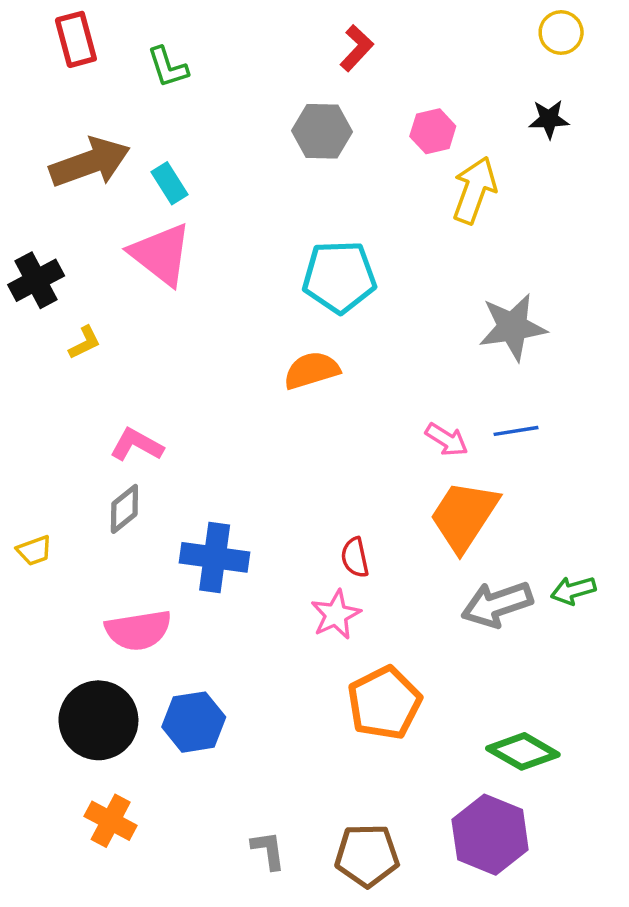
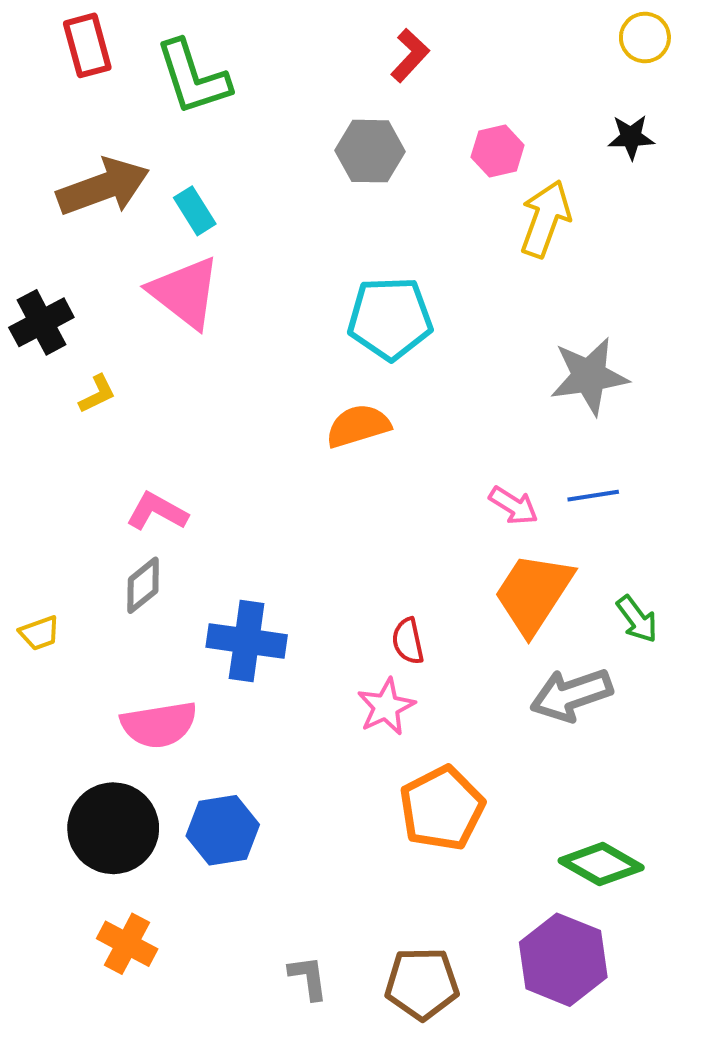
green L-shape: (168, 67) -> (193, 77), size x1.6
green arrow: (573, 590) -> (637, 619), moved, turned -111

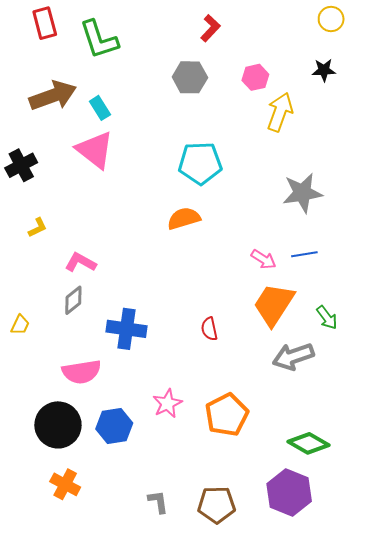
yellow L-shape: (97, 394) -> (38, 228), moved
yellow trapezoid: (39, 633) -> (20, 325), turned -45
pink star: (386, 707) -> (167, 404), moved

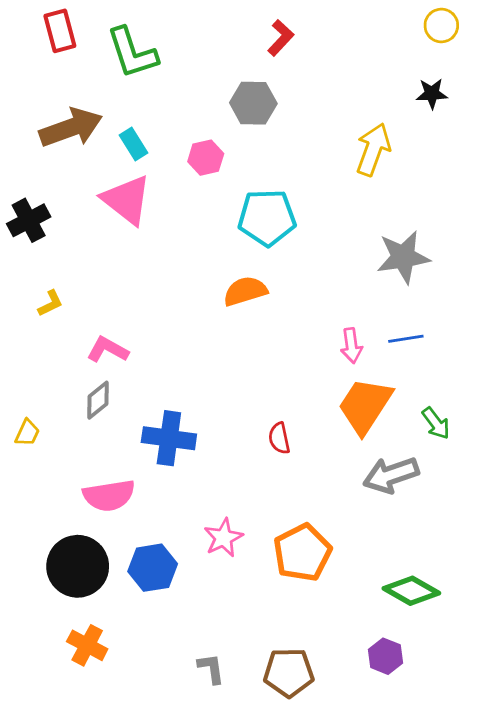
pink hexagon: (255, 77) -> (206, 158), moved
pink arrow: (264, 259) -> (351, 346), turned 50
purple hexagon: (289, 492) -> (386, 656), size x0.6

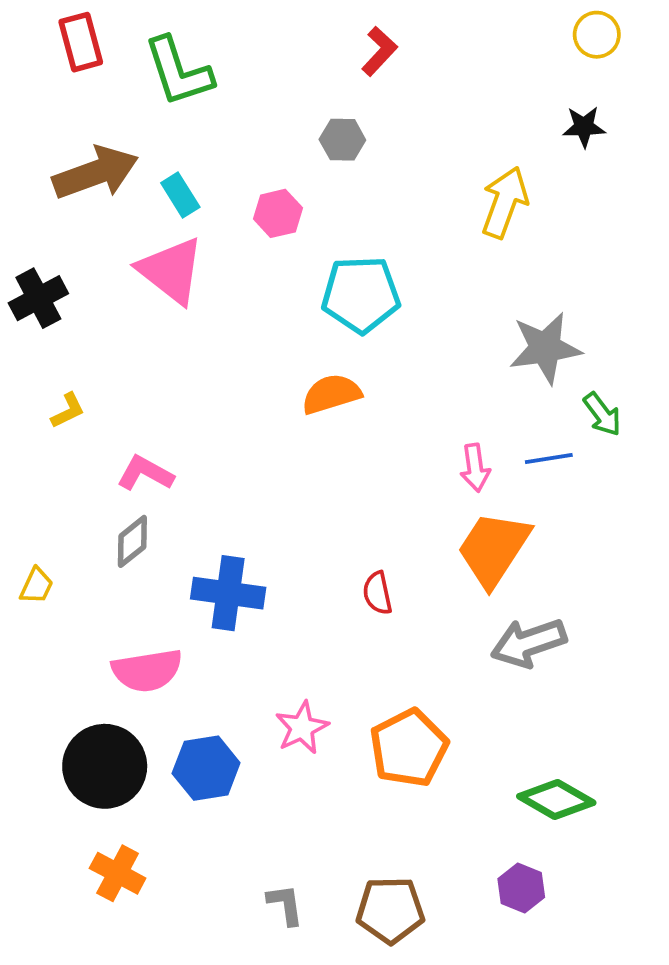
gray hexagon: (253, 103) -> (342, 140), size x0.7
green arrow: (436, 423) -> (602, 414), moved

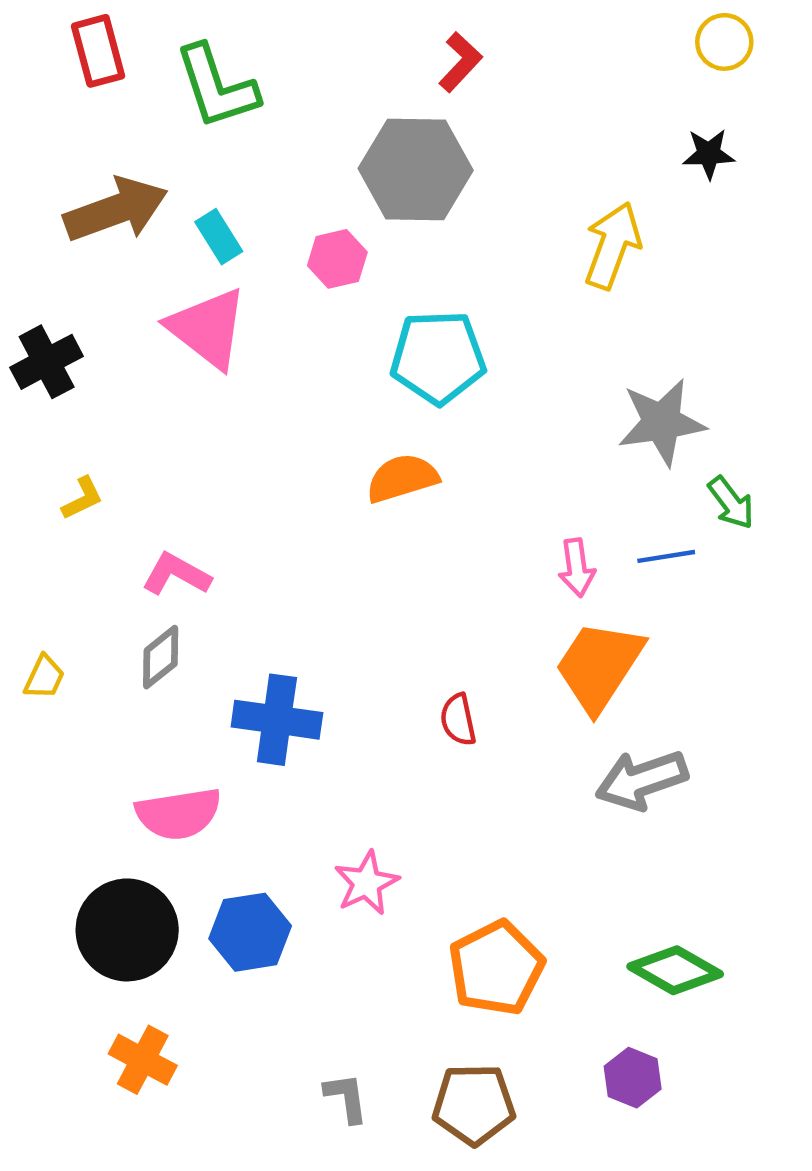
gray hexagon: (342, 140) -> (416, 169), size x2.0
yellow trapezoid: (37, 586) -> (44, 677), moved
orange pentagon: (409, 748) -> (496, 968), moved

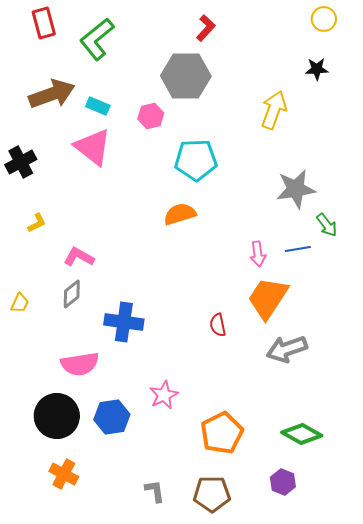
green L-shape: (217, 87) -> (97, 39), turned 69
cyan rectangle: (219, 237) -> (98, 106), turned -35
red semicircle: (458, 720) -> (218, 325), moved

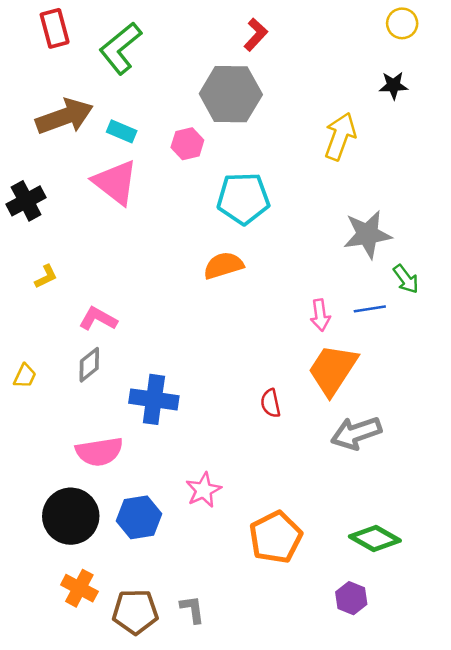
brown pentagon: (212, 494) -> (135, 612), moved

